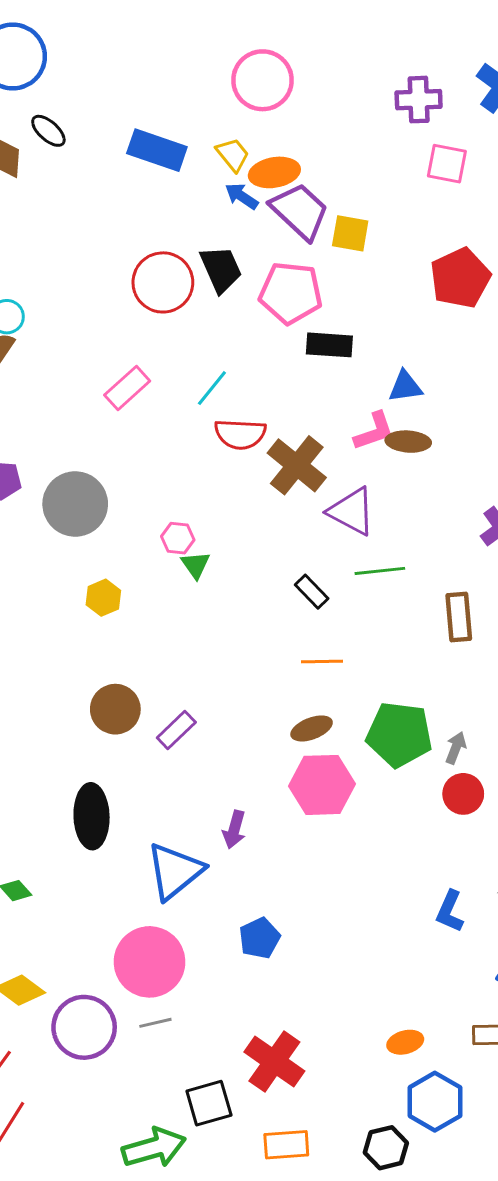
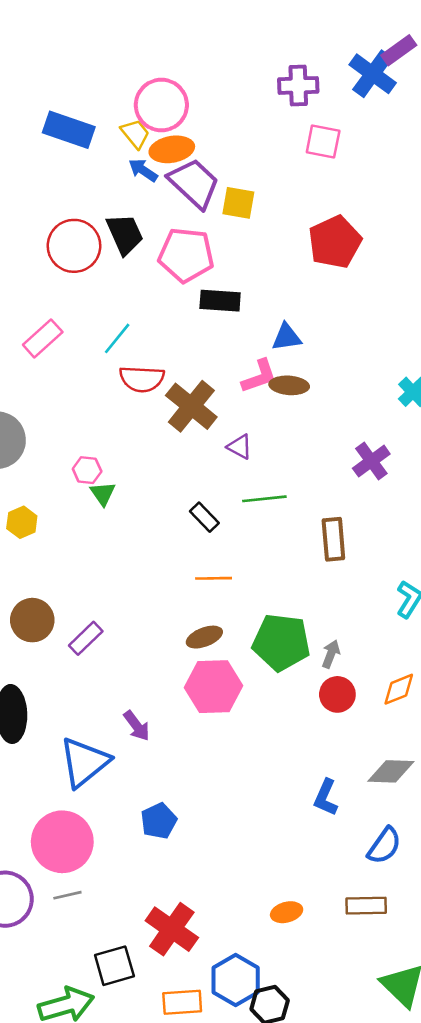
pink circle: (262, 80) -> (161, 105), moved
purple triangle: (352, 511) -> (240, 447), size x0.6
purple arrow: (234, 830) -> (137, 726), turned -52
blue hexagon: (435, 1102) -> (236, 980), moved

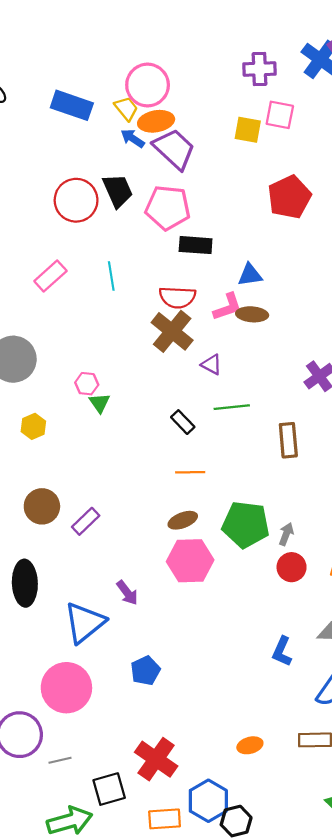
yellow square: (238, 203) -> (248, 130), moved
cyan line: (117, 338) -> (111, 276), turned -48
red semicircle: (142, 379) -> (177, 297), moved
gray line: (67, 895) -> (60, 760), moved

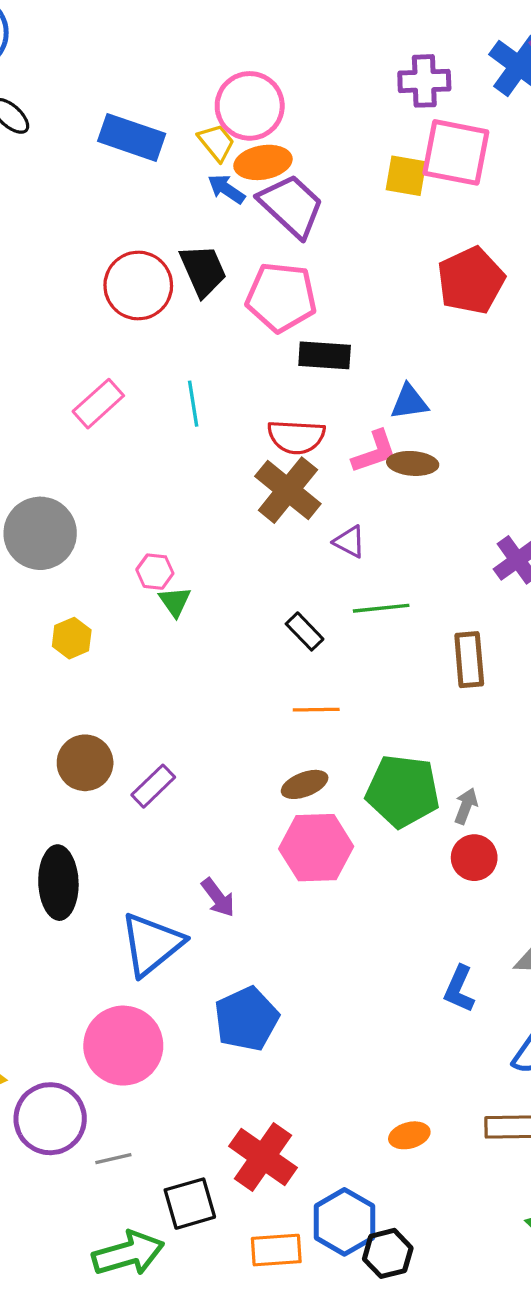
pink square: (280, 115) -> (456, 152), size x1.5
blue pentagon: (145, 671) -> (246, 1019), size x1.4

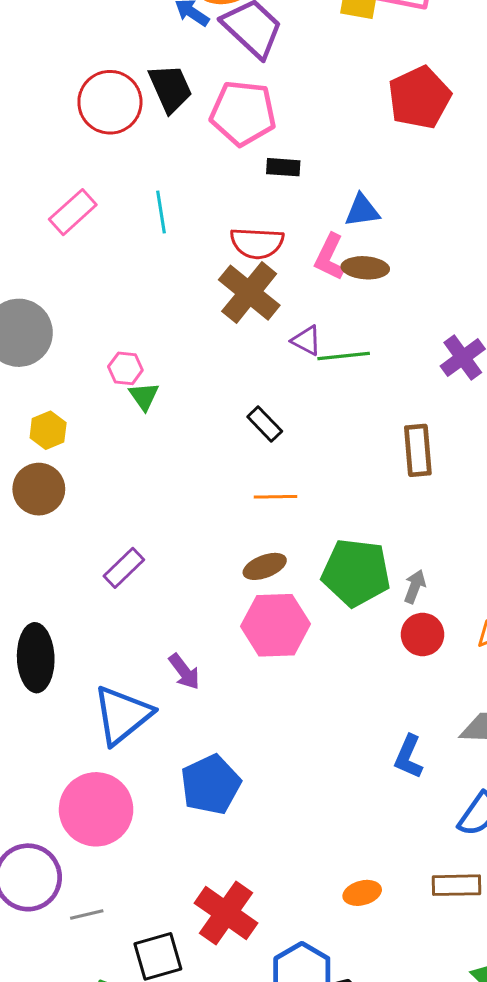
black rectangle: (325, 355) -> (283, 167), size x0.7
pink L-shape: (374, 452) -> (330, 257), turned 135
green line: (381, 608) -> (344, 356), moved
brown circle: (85, 763) -> (39, 489), moved

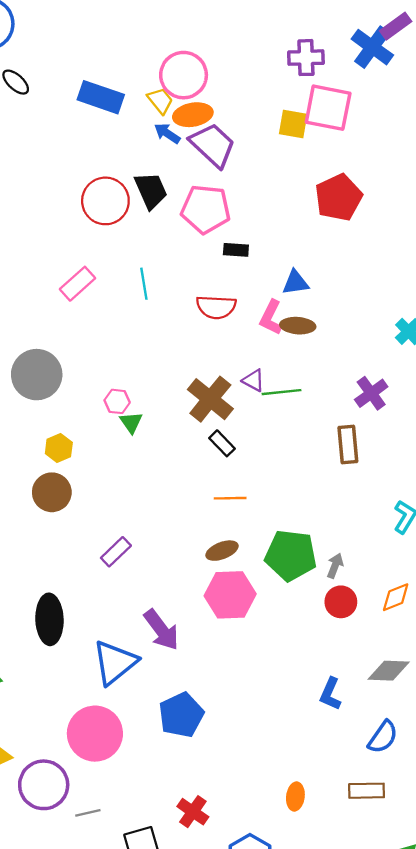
brown cross: (249, 293) -> (210, 399), moved
brown rectangle: (418, 450) -> (348, 445), moved
purple arrow: (184, 672) -> (161, 630), size x1.5
orange ellipse: (362, 893) -> (295, 797), turned -68
red cross: (226, 913) -> (193, 812), size x0.7

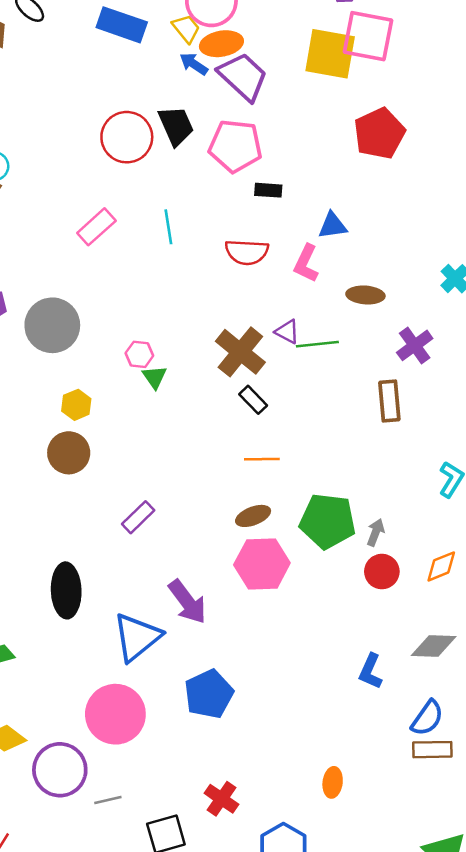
yellow square: (293, 124) -> (330, 54), size x1.6
brown ellipse: (298, 326) -> (365, 295), moved
brown rectangle: (367, 791) -> (432, 750), moved

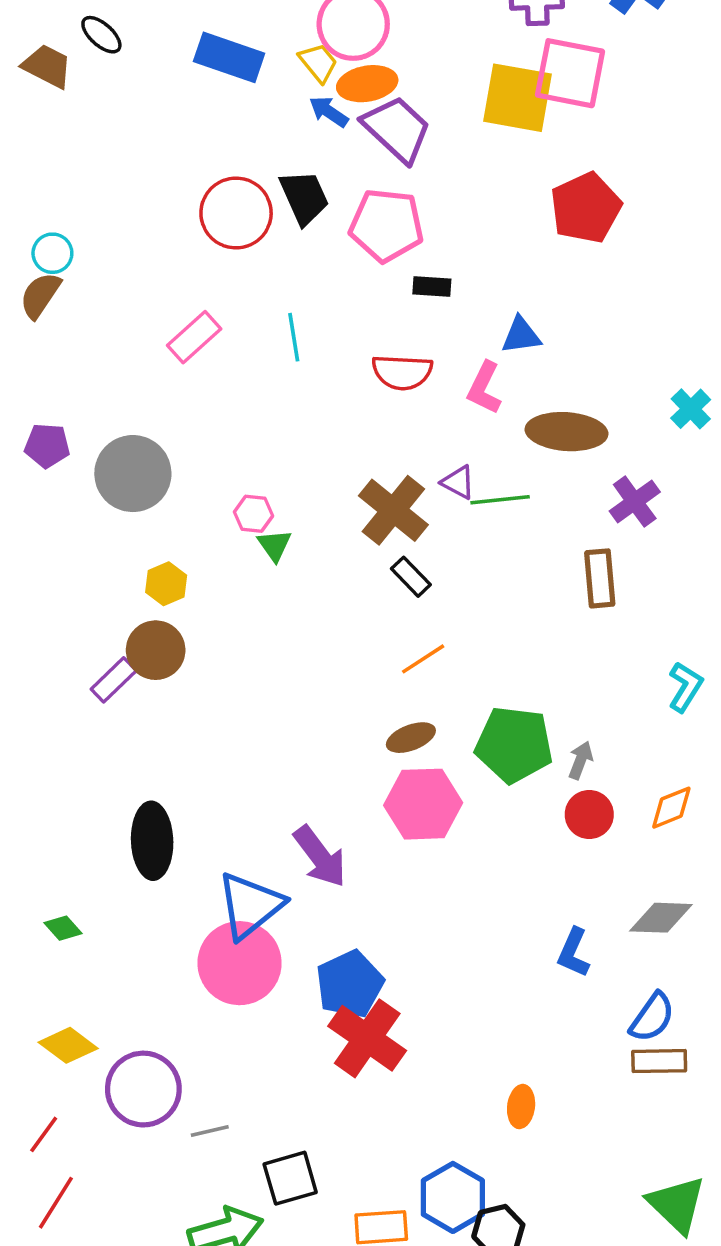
brown ellipse: (365, 295) -> (567, 432), size x1.5
orange line: (262, 459) -> (423, 659), turned -32
purple rectangle: (138, 517) -> (114, 680), moved
pink circle: (115, 714) -> (240, 963), moved
red cross: (221, 799) -> (367, 1038), moved, size x1.6

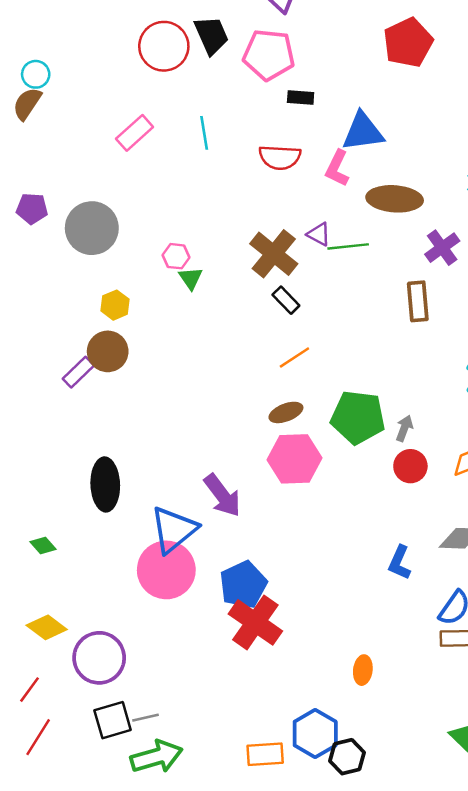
blue triangle: (521, 335) -> (363, 132), size x1.5
gray line: (210, 1131) -> (146, 718), moved
black square: (290, 1178) -> (113, 720), moved

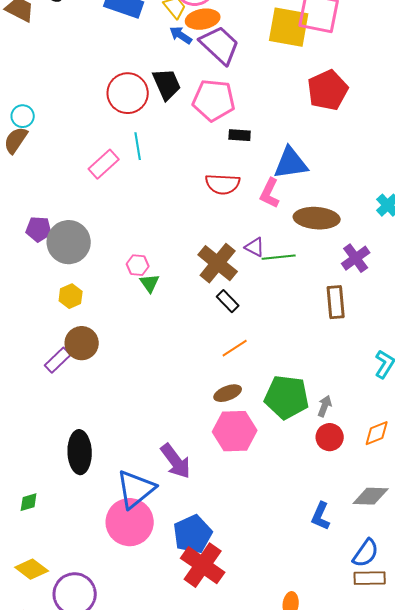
cyan line: (204, 133) -> (138, 146), moved
purple pentagon: (32, 209) -> (39, 229), moved
yellow hexagon: (115, 305) -> (71, 296), moved
green diamond: (43, 546) -> (29, 502), turned -65

